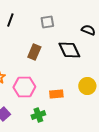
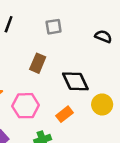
black diamond: (69, 50) -> (75, 81), moved
orange rectangle: (56, 94) -> (64, 114), turned -32

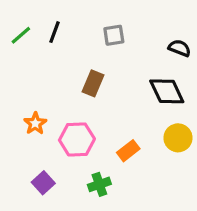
black diamond: (75, 81) -> (167, 91), moved

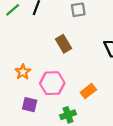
brown rectangle: (93, 83) -> (63, 44), turned -54
purple square: (43, 183) -> (30, 105), moved, turned -35

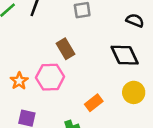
pink hexagon: (52, 83) -> (50, 77), moved

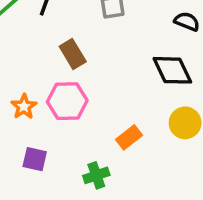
brown rectangle: (65, 49) -> (73, 54), moved

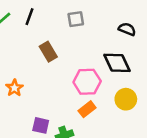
pink hexagon: (67, 101) -> (87, 82), moved
purple square: (35, 159) -> (41, 125), moved

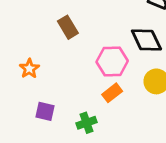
purple square: (41, 125) -> (45, 111), moved

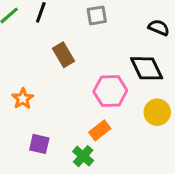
orange rectangle: (112, 93) -> (100, 130), moved
green cross: (86, 123) -> (83, 156), turned -30

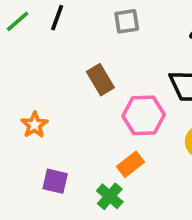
brown rectangle: (63, 55) -> (100, 80), moved

